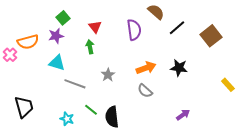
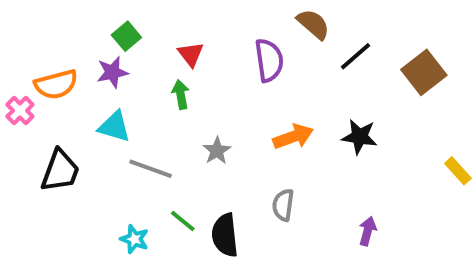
gray semicircle: (145, 91) -> (283, 205), moved, turned 56
black trapezoid: (24, 107) -> (60, 171), moved, turned 35
purple arrow: (183, 115) -> (368, 231), turned -40

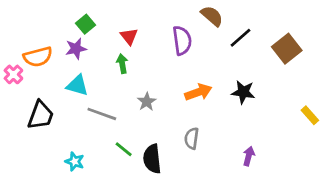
cyan star: (134, 239) -> (75, 161), moved

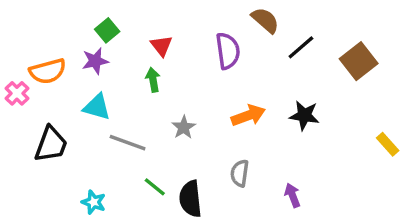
purple arrow: (249, 156) -> (292, 195), moved, turned -36

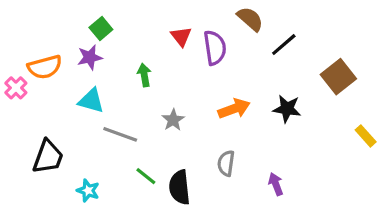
red triangle: (162, 46) -> (181, 37), moved
brown square: (359, 61) -> (338, 77), moved
black trapezoid: (51, 144) -> (48, 157), moved

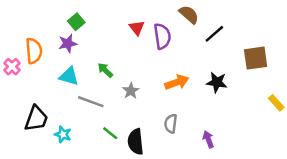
orange semicircle: (45, 67) -> (34, 51), turned -80
green arrow: (144, 75) -> (105, 70), moved, turned -35
brown square: (338, 77) -> (256, 58), turned 30
cyan star: (88, 191) -> (63, 134), moved

